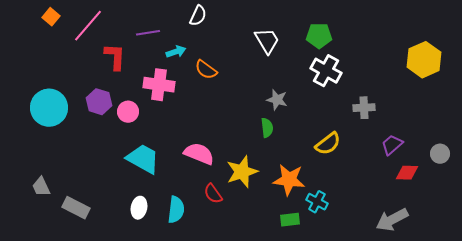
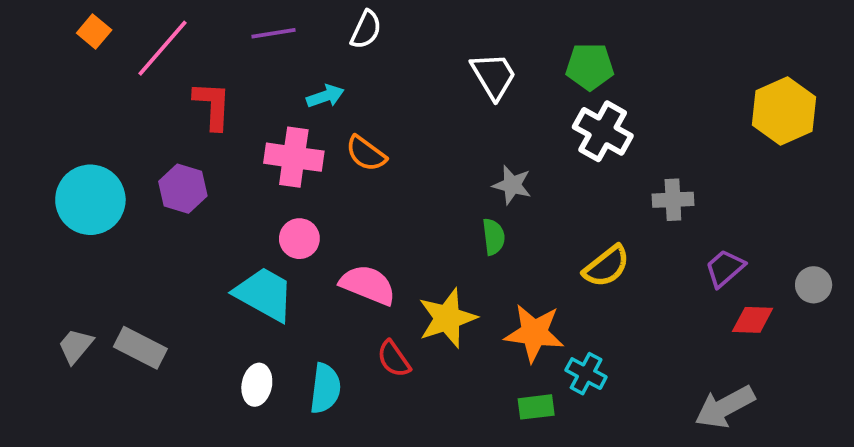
purple line: (148, 33) -> (273, 33), moved
orange semicircle: (206, 70) -> (366, 154), moved
pink circle: (128, 112) -> (299, 239), moved
gray trapezoid: (41, 187) -> (76, 346), turned 65
gray rectangle: (76, 208) -> (140, 348), moved

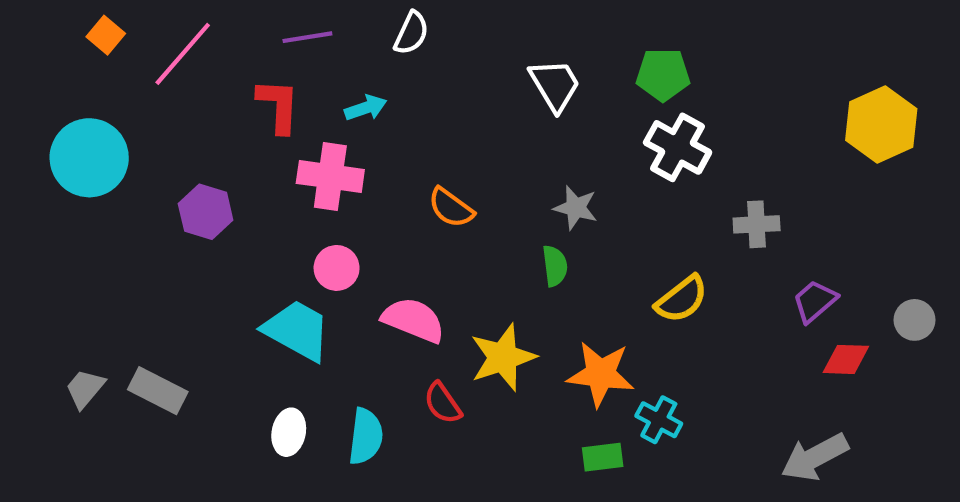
red L-shape: (212, 105) -> (278, 106), moved
orange semicircle: (366, 154) -> (451, 208), moved
cyan circle: (90, 200) -> (89, 158), moved

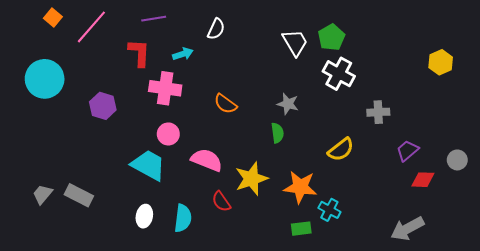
white semicircle: (411, 33) -> (216, 29), moved
green pentagon: (663, 75) -> (331, 37), turned -30
white trapezoid: (555, 85) -> (295, 43), moved
yellow hexagon: (881, 125) -> (441, 62), size x0.7

